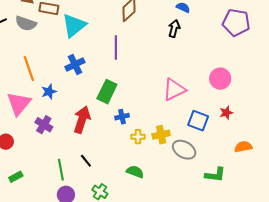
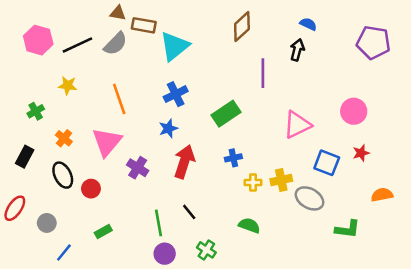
gray semicircle: (26, 23) -> (116, 44), turned -65
purple line: (116, 48) -> (263, 73), moved
blue star: (49, 92) -> (168, 128), moved
green rectangle: (107, 92) -> (226, 114), moved, turned 30

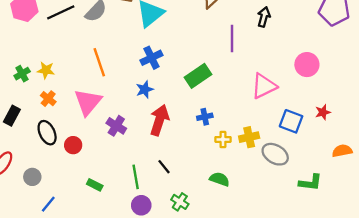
yellow star: (68, 85) -> (46, 70), moved
pink circle: (354, 111) -> (307, 65), moved
green rectangle: (103, 232) -> (95, 185), moved, turned 56

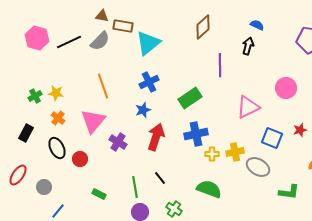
blue cross: (205, 117) -> (196, 134), size x1.6
green semicircle: (220, 179) -> (209, 189), size x1.4

